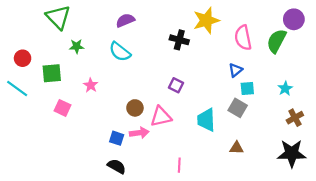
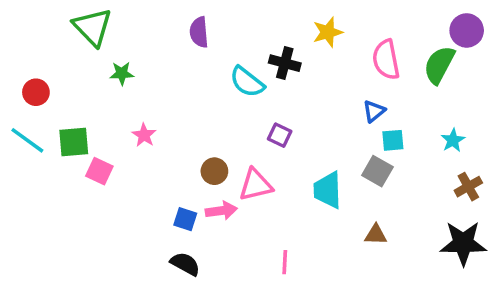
purple semicircle: (125, 20) -> (199, 32), turned -72
yellow star: (206, 20) -> (328, 32), size x0.7
cyan semicircle: (120, 52) -> (247, 82), moved
green square: (52, 73) -> (74, 142), moved

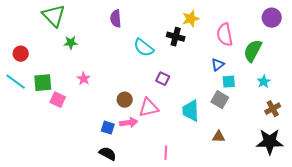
black cross: (285, 63) -> (176, 37), moved
green semicircle: (439, 65) -> (253, 51), moved

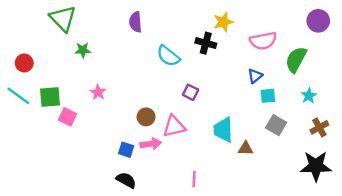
pink semicircle: (225, 35) -> (263, 41), turned -90
gray square: (220, 100) -> (276, 125), moved
brown triangle: (219, 137) -> (246, 149), moved

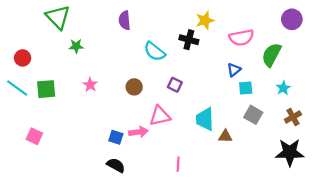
pink square: (68, 117) -> (34, 136), moved
brown circle: (146, 117) -> (134, 87), moved

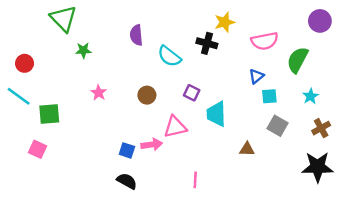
purple semicircle: (124, 20) -> (136, 35), moved
green square: (46, 89) -> (49, 114), moved
cyan trapezoid: (205, 119) -> (216, 114), moved

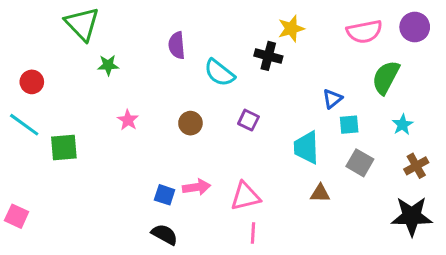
pink semicircle: (265, 41) -> (364, 32), moved
cyan trapezoid: (216, 114) -> (306, 148), moved
pink triangle: (175, 127) -> (245, 196), moved
pink square: (37, 149) -> (17, 216), moved

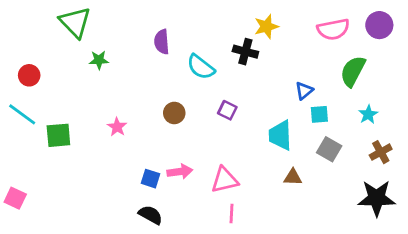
pink star: (128, 120) -> (117, 127), moved

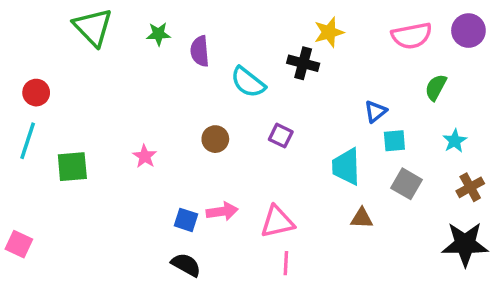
green star: (99, 60) -> (158, 34), moved
green semicircle: (353, 71) -> (436, 87), size x0.7
cyan line: (22, 114) -> (28, 141), turned 72

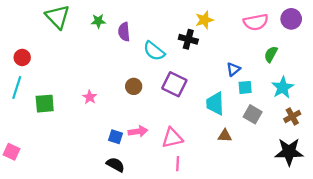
purple square: (281, 136) -> (174, 84), size x1.6
cyan star: (455, 141) -> (283, 87), size x1.5

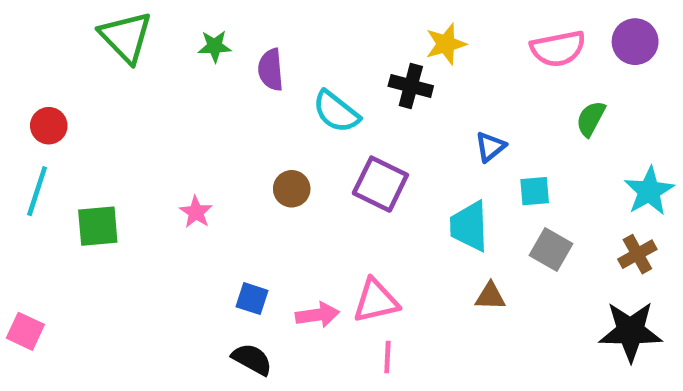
blue triangle: (233, 69) -> (490, 147), moved
cyan star: (283, 87) -> (649, 191), moved
pink arrow: (138, 131) -> (317, 315), moved

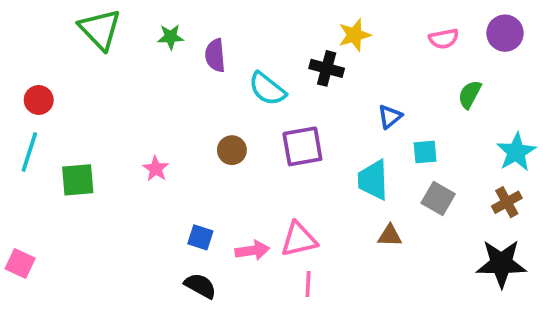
pink semicircle: (558, 49) -> (444, 39), size x0.7
purple square: (380, 184) -> (302, 146), turned -36

